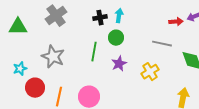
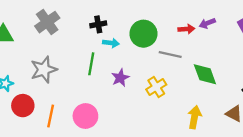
cyan arrow: (119, 16) -> (111, 43), moved, turned 88
green circle: (116, 38) -> (143, 34), moved, size x1.5
gray star: (53, 57) -> (44, 70), turned 30

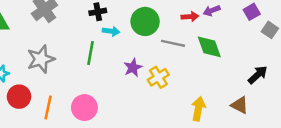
green diamond: (205, 74) -> (209, 47), moved
purple star: (120, 78) -> (133, 68), moved

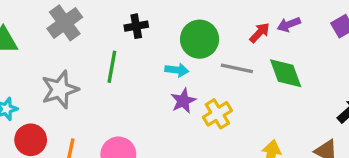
red arrow: (190, 17) -> (260, 33), turned -42
cyan arrow: (111, 31) -> (177, 70), moved
green line: (90, 53) -> (112, 67), moved

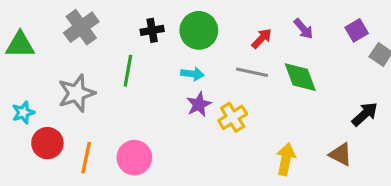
purple arrow: (289, 25) -> (304, 29), turned -110
red arrow: (260, 33) -> (262, 38), moved
green circle: (200, 39) -> (199, 30), moved

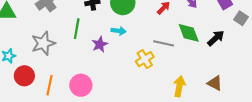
gray line: (252, 72) -> (164, 43), moved
purple star: (199, 104) -> (100, 44), moved
black arrow: (365, 114) -> (216, 38), moved

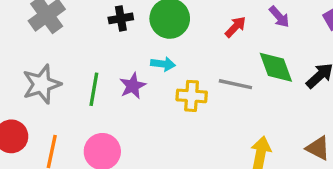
green line: (77, 29) -> (94, 89), moved
yellow cross: (145, 59) -> (192, 96), moved, turned 36

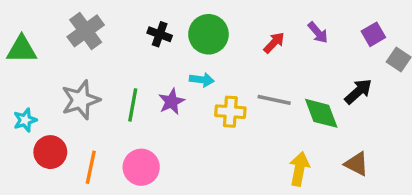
black cross: (121, 18) -> (160, 34), turned 30
green diamond: (276, 67) -> (321, 113), moved

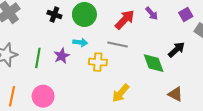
red arrow: (274, 43) -> (125, 20), size x1.5
gray line: (274, 100) -> (118, 44), moved
yellow arrow: (299, 169) -> (121, 93), moved, turned -150

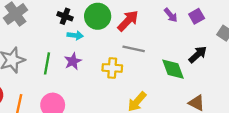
purple square: (186, 14) -> (197, 16), moved
red arrow: (125, 20) -> (128, 21), moved
cyan arrow: (80, 42) -> (75, 35), moved

